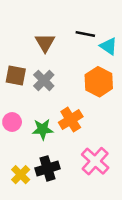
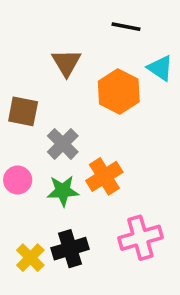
black line: (85, 34) -> (126, 27), moved
gray cross: (44, 80) -> (63, 144), moved
orange hexagon: (99, 82) -> (119, 92), moved
pink cross: (95, 161) -> (140, 238), turned 32

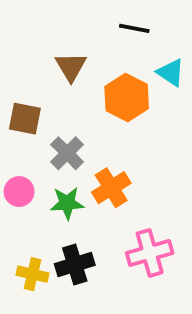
yellow cross: (30, 258) -> (33, 274), turned -32

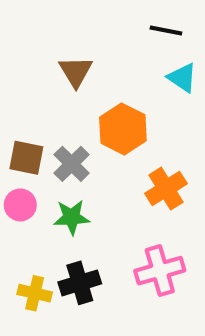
black line: (134, 28) -> (166, 30), moved
orange hexagon: (127, 97) -> (123, 129), moved
brown square: (25, 119) -> (26, 158), moved
orange cross: (111, 188) -> (166, 189), moved

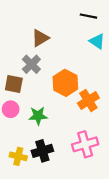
brown triangle: (76, 72) -> (40, 38), turned 30
orange hexagon: (123, 129) -> (65, 83), moved
gray cross: (72, 164) -> (31, 64), moved

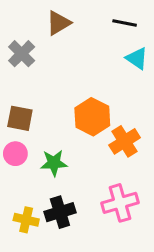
brown triangle: (40, 38) -> (58, 23), moved
gray cross: (31, 64) -> (22, 54), moved

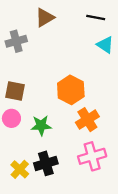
gray cross: (22, 54) -> (16, 41), turned 30
orange cross: (125, 141) -> (87, 120), moved
yellow cross: (26, 220) -> (20, 169), turned 30

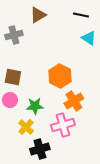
pink cross: (92, 156) -> (63, 125), moved
black cross: (46, 163) -> (40, 149), moved
yellow cross: (20, 169) -> (26, 127), moved

